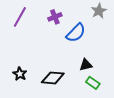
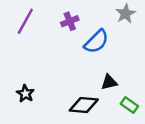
black diamond: (53, 78) -> (84, 105), moved
green rectangle: (93, 83) -> (129, 105), moved

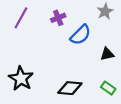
black triangle: (109, 82) -> (107, 54), moved
black star: (25, 94) -> (21, 78), size x1.6

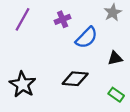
black diamond: (70, 88) -> (75, 79), moved

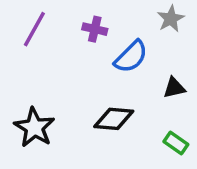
purple cross: (63, 19) -> (95, 29), turned 35

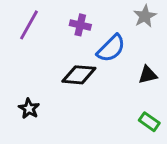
black diamond: (114, 119) -> (79, 75), moved
black star: (34, 127) -> (29, 108), size x0.6

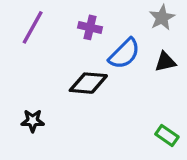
black triangle: (148, 75) -> (165, 62), moved
black star: (29, 108) -> (33, 121), turned -30

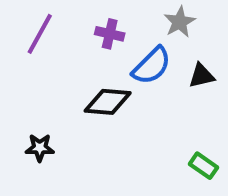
gray star: (162, 18) -> (180, 22), moved

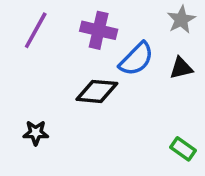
gray star: (180, 22) -> (181, 20), moved
purple cross: (110, 34) -> (99, 30), size x1.4

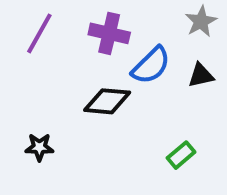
green rectangle: (183, 149) -> (181, 155), moved, turned -75

